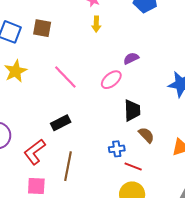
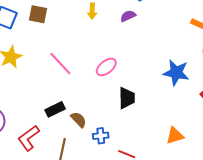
purple semicircle: (131, 58) -> (128, 16), moved
brown semicircle: (146, 135) -> (79, 120), moved
blue cross: (117, 149) -> (101, 136), moved

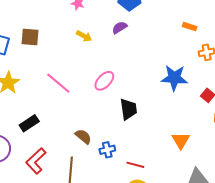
yellow arrow: (92, 11) -> (84, 36), moved, turned -56
black rectangle: (55, 109) -> (29, 123), moved
orange triangle: (175, 136) -> (181, 140), turned -36

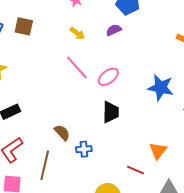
pink ellipse: (104, 81) -> (108, 77), moved
pink line: (58, 83) -> (77, 67), moved
red line: (135, 165) -> (136, 170), moved

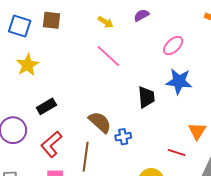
pink ellipse: (108, 77) -> (173, 46), moved
blue star: (161, 88) -> (179, 81), moved
brown semicircle: (62, 133) -> (100, 122), size x1.4

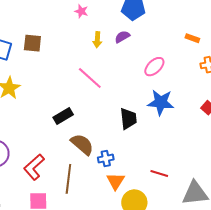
yellow arrow: (106, 22) -> (97, 40), moved, turned 63
black rectangle: (46, 106) -> (63, 116), moved
orange triangle: (197, 131) -> (116, 181), moved

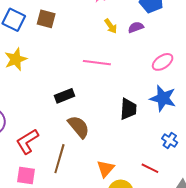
yellow arrow: (97, 40) -> (111, 26), turned -49
pink line: (90, 78) -> (97, 63), turned -44
blue cross: (106, 158) -> (170, 140), moved, turned 35

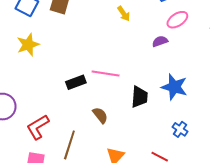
purple semicircle: (136, 27) -> (160, 41), moved
pink ellipse: (163, 62) -> (177, 20), moved
pink line: (97, 63) -> (106, 74), moved
brown semicircle: (79, 127) -> (100, 115), moved, size x0.7

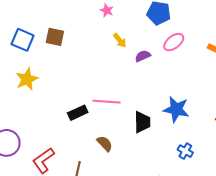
purple semicircle: (160, 41) -> (143, 56), moved

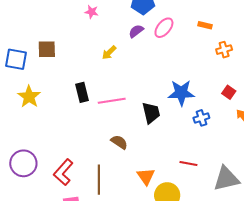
yellow arrow: (120, 40) -> (109, 53), moved, turned 98
purple semicircle: (143, 56) -> (136, 31), moved
black rectangle: (78, 113) -> (82, 92), moved, turned -66
blue cross: (185, 151) -> (201, 118), moved, turned -35

